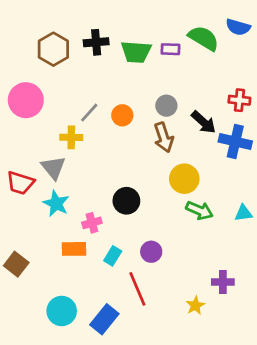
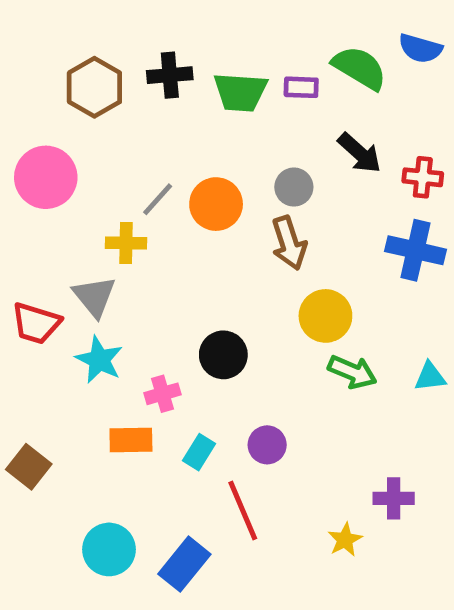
orange circle: (122, 115) -> (216, 204), size x1.4
black arrow: (204, 122) -> (360, 153), moved

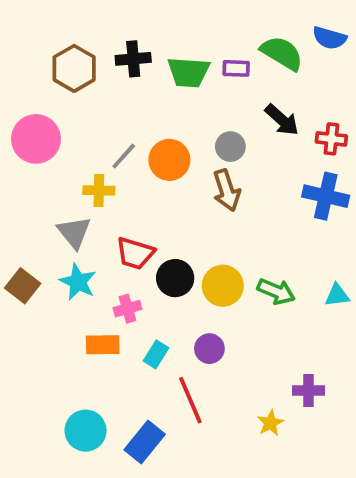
yellow circle: (325, 316) -> (223, 286), moved
red trapezoid: (36, 323) -> (135, 253), moved
brown square: (29, 467) -> (23, 286), moved

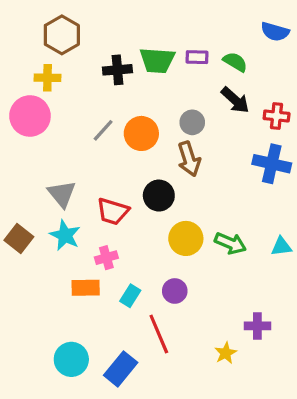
green semicircle: (282, 53) -> (235, 62), moved, size x0.7
black cross: (133, 59) -> (117, 70), moved
brown hexagon: (74, 68) -> (62, 35), moved
yellow cross: (99, 190) -> (47, 78), moved
black circle: (175, 278) -> (159, 196), moved

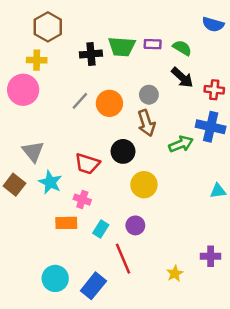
gray triangle: (62, 194) -> (33, 151), moved
green arrow: (230, 243) -> (181, 144), moved, turned -45
pink cross: (106, 258) -> (82, 200), turned 35
purple cross: (257, 326) -> (211, 256), moved

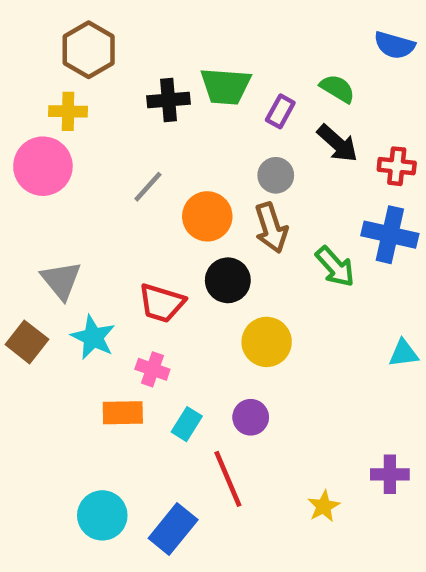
purple rectangle: (153, 44) -> (280, 111), moved, turned -63
orange circle: (109, 103) -> (207, 216), moved
green arrow: (181, 144) -> (335, 267), turned 70

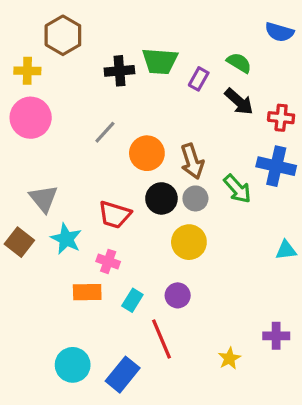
yellow cross: (68, 111) -> (27, 71), moved
gray circle: (276, 175) -> (195, 198), moved

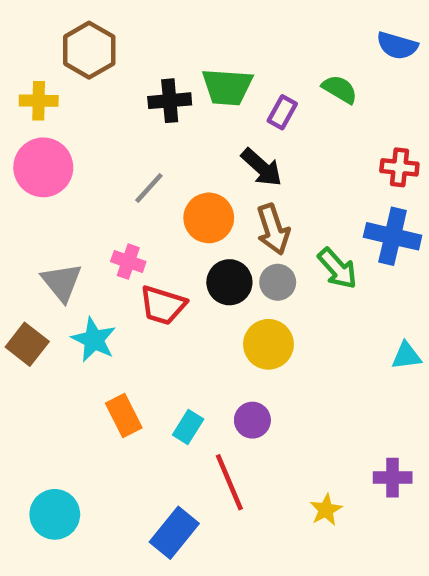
black arrow: (239, 102) -> (262, 167), moved
pink cross: (108, 261) -> (128, 262), moved
orange rectangle: (87, 292) -> (124, 416), turned 64
cyan circle: (73, 365) -> (55, 514), moved

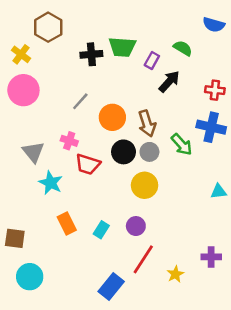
yellow cross: (39, 101) -> (21, 54), turned 36
black arrow: (262, 167) -> (169, 82), moved, turned -90
brown square: (27, 344) -> (15, 238), moved, turned -30
red line: (229, 482) -> (143, 259), moved, turned 56
blue rectangle: (174, 533) -> (111, 287), moved

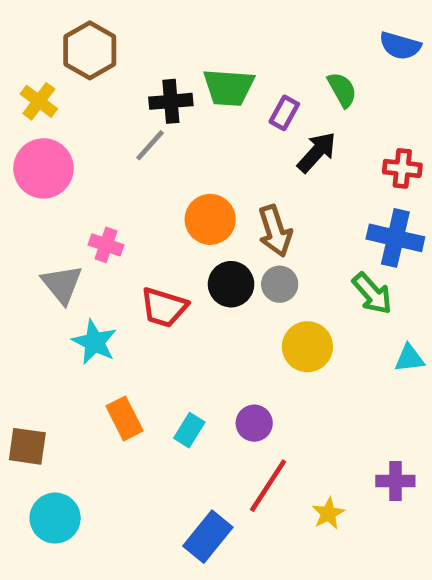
green semicircle: (183, 48) -> (342, 90), turned 30
gray line: (80, 101) -> (150, 145), moved
pink cross: (69, 141) -> (106, 245), moved
green arrow: (182, 145) -> (372, 293), moved
yellow circle: (145, 185) -> (307, 347), moved

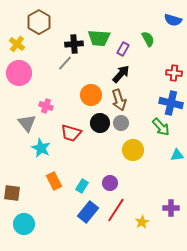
black arrow: (317, 152) -> (121, 74), moved
blue rectangle: (208, 537) -> (88, 212), moved

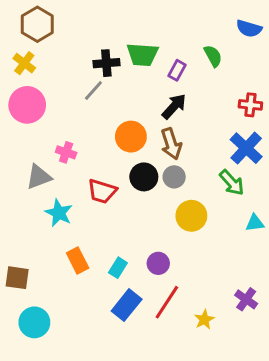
brown hexagon: (39, 22) -> (37, 24), moved
blue cross: (171, 103) -> (246, 148), turned 30
gray triangle: (27, 123) -> (39, 177), turned 48
purple cross: (171, 208) -> (246, 299), turned 35

